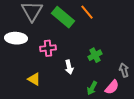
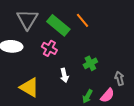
pink cross: (48, 48) -> (49, 48), moved, turned 35
yellow triangle: (34, 79) -> (29, 87), size x1.5

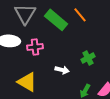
pink cross: (49, 48) -> (35, 47), moved, turned -35
white arrow: (64, 75) -> (62, 70), turned -64

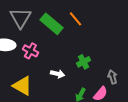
pink cross: (35, 47) -> (30, 51), turned 35

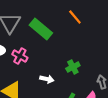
orange line: (75, 19) -> (75, 17), moved

